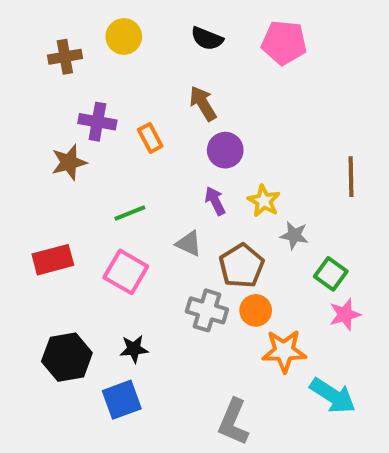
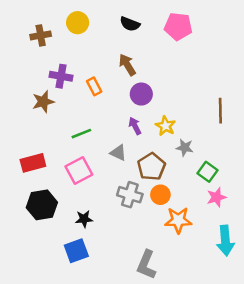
pink square: (126, 272) -> (79, 170), turned 32
black hexagon: (67, 357) -> (42, 205), moved
cyan arrow: (333, 396) -> (225, 241), moved, turned 52

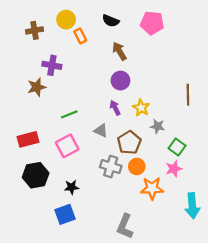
brown arrow: (127, 65) -> (119, 51), moved
orange rectangle: (94, 86) -> (80, 36), moved
pink star: (216, 197) -> (174, 169), moved

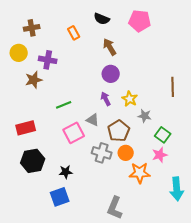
yellow circle: (66, 20) -> (19, 53), moved
pink square: (67, 146) -> (74, 133), moved

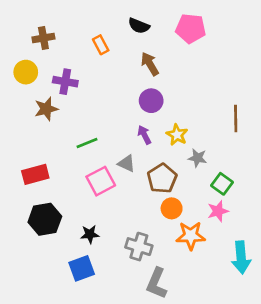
gray cross: (102, 153) -> (139, 247), moved

